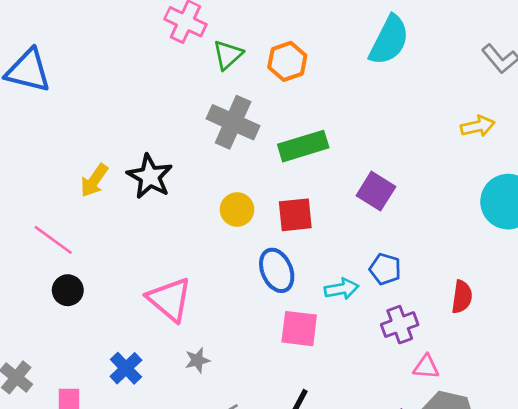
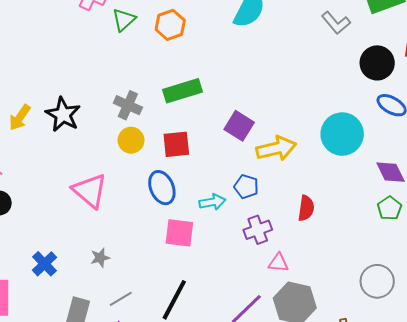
gray cross: (233, 122) -> (128, 105), moved, size x0.7
yellow arrow: (478, 126) -> (276, 148), moved, size x1.5
pink triangle: (170, 299) -> (90, 191), moved

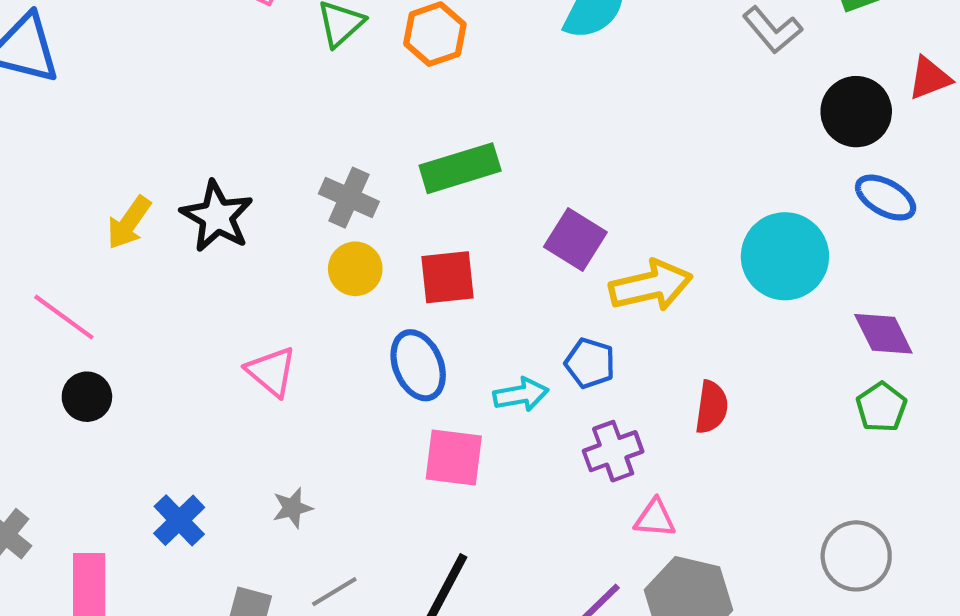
pink triangle: (90, 191) -> (271, 372), size x0.7

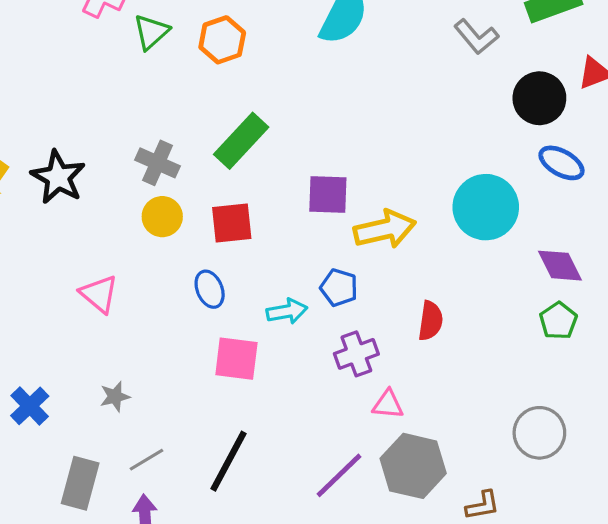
green rectangle: (460, 168) -> (241, 141), turned -30
purple square: (575, 239) -> (328, 195), turned -30
blue ellipse: (418, 365) -> (210, 289), size x0.7

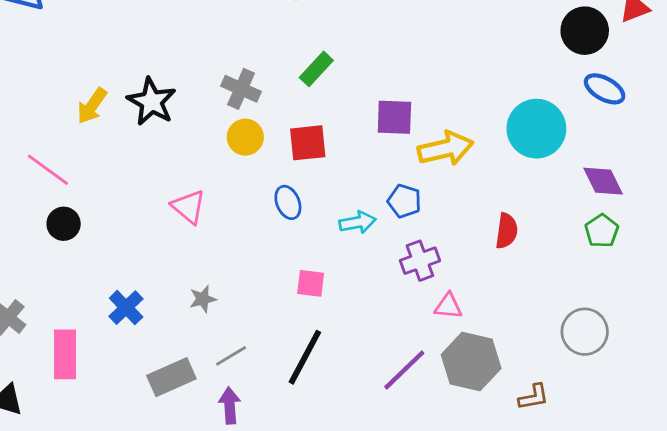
green rectangle: (241, 141) -> (316, 69), size x0.7
red semicircle: (431, 321) -> (507, 231), moved
pink square: (236, 359) -> (311, 283), moved, size x0.7
gray rectangle: (80, 483) -> (171, 377), turned 51

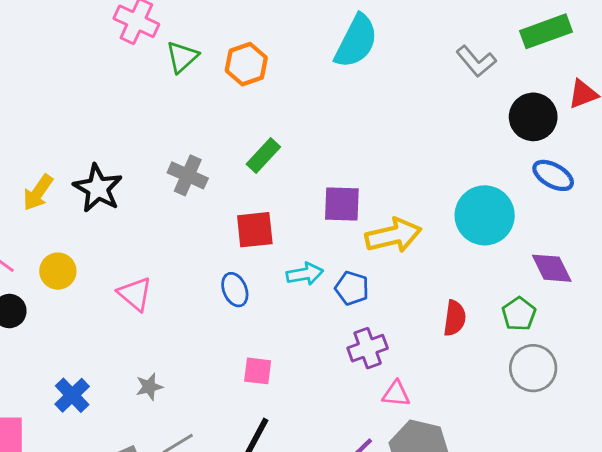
yellow circle: (245, 137) -> (58, 271), moved
cyan arrow: (357, 222) -> (305, 274), moved
green pentagon: (602, 231) -> (519, 314), moved
gray circle: (585, 332) -> (533, 368), moved

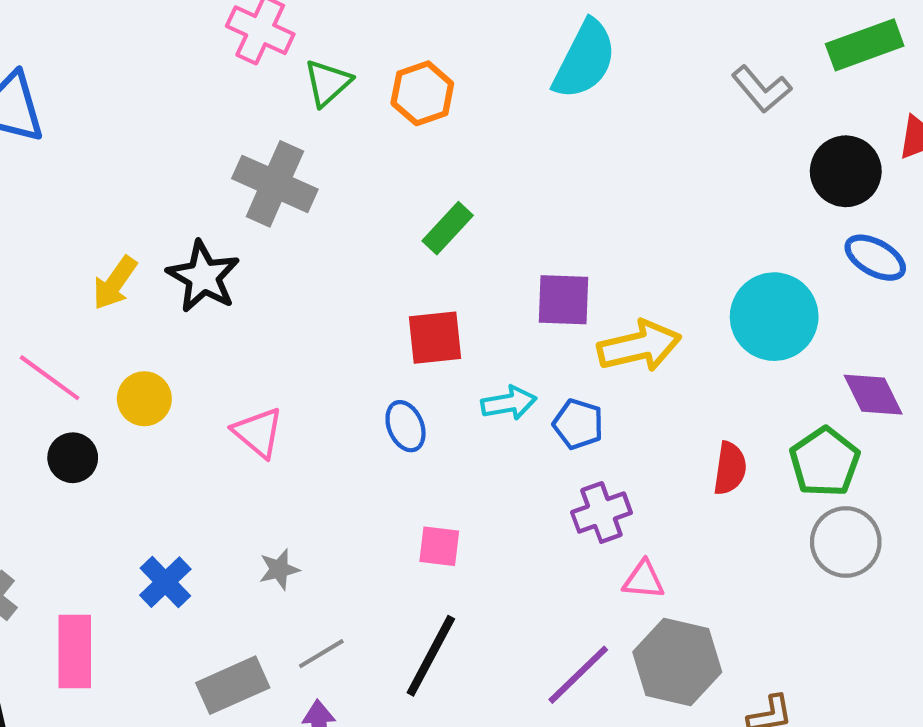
gray cross: (188, 175) -> (275, 184), moved, size x1.4
green pentagon: (519, 314) -> (825, 462), size x1.4

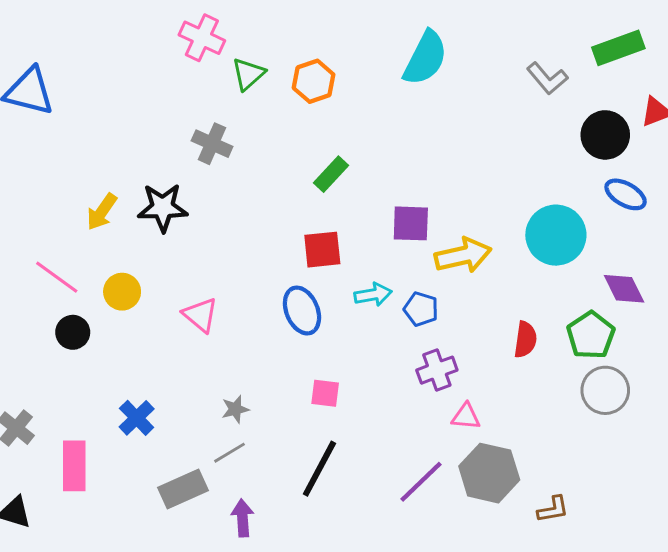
gray cross: (275, 184) -> (212, 144), size x0.7
black star: (203, 277) -> (163, 207), turned -30
blue ellipse: (406, 426) -> (302, 311), size x1.4
gray star: (279, 569) -> (235, 409), moved
gray line: (321, 654) -> (229, 453), moved

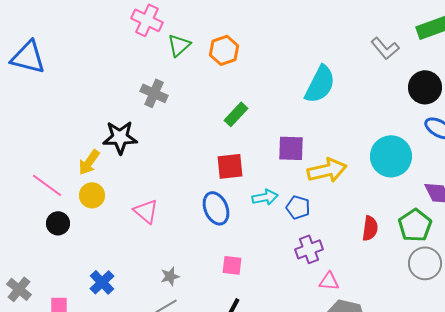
cyan semicircle: (425, 58) -> (320, 84), moved
yellow arrow: (102, 212) -> (89, 162), moved

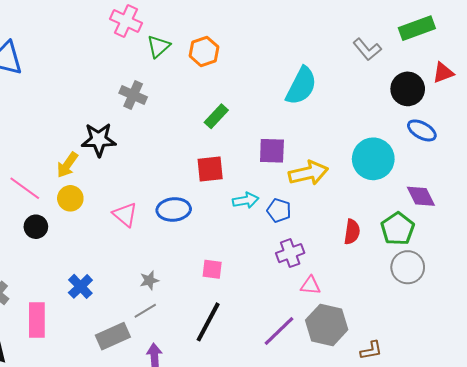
blue ellipse: (216, 208) -> (174, 209), moved, turned -72

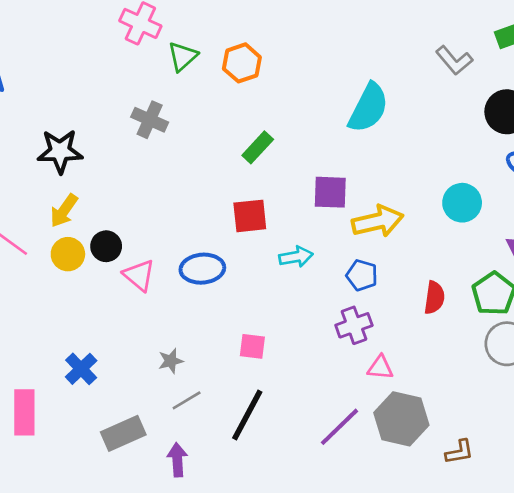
black star: (99, 140) -> (60, 151), moved
cyan circle: (373, 159) -> (462, 203), size x0.7
blue pentagon: (279, 210) -> (362, 275), moved
black circle: (36, 227) -> (106, 246), moved
gray line: (145, 311) -> (187, 400), moved

